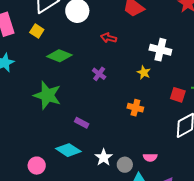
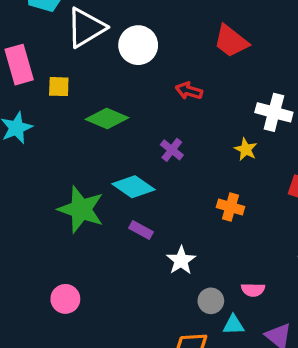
yellow square: (37, 31) -> (59, 87), moved, turned -32
green star: (47, 95) -> (81, 209), moved
cyan diamond: (68, 150) -> (134, 187), moved
white star: (104, 157) -> (181, 260), moved

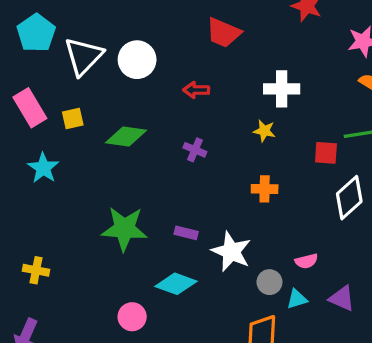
cyan diamond: (134, 187) -> (176, 284), moved
white star: (181, 260) -> (231, 252), size x1.4

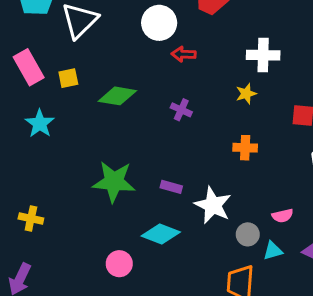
white circle: (137, 60) -> (159, 23), moved
yellow star: (264, 131) -> (246, 94), turned -30

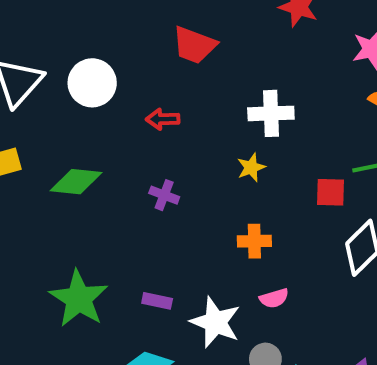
white circle: (159, 23) -> (92, 83), moved
green star: (114, 182) -> (79, 299), turned 30
pink semicircle: (282, 216) -> (274, 298), moved

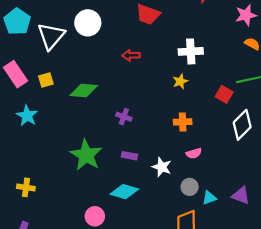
white circle: (92, 83) -> (88, 23), moved
red square: (330, 192) -> (224, 94), turned 30
purple cross: (164, 195) -> (124, 117), moved
white star: (215, 322) -> (162, 167), size x0.7

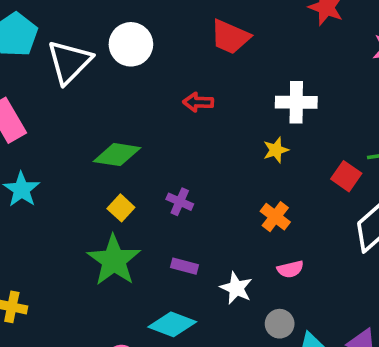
yellow square: (46, 80) -> (121, 208), moved, turned -35
orange cross: (183, 122) -> (275, 217), turned 36

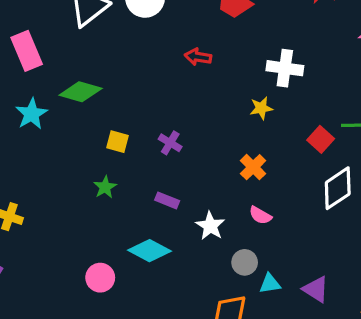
green diamond: (117, 155) -> (81, 92), moved
yellow square: (121, 208) -> (117, 142), turned -35
green star: (114, 260) -> (105, 187), size x0.5
pink semicircle: (290, 269) -> (260, 215), turned 35

